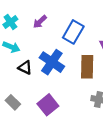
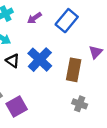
blue rectangle: (73, 32) -> (67, 21), moved
purple square: (48, 105) -> (17, 106), moved

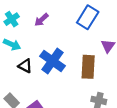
blue rectangle: (67, 21) -> (88, 17), moved

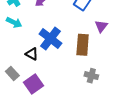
black triangle: (25, 66) -> (32, 54), moved

